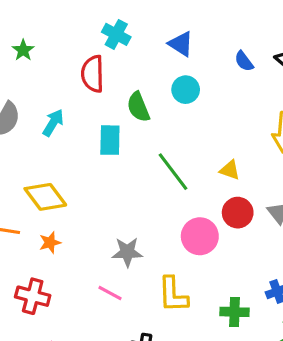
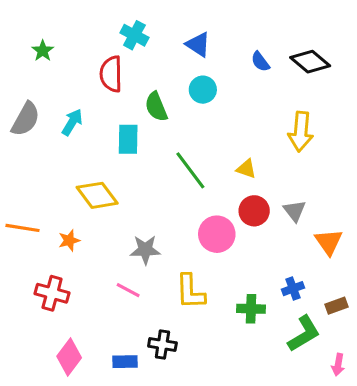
yellow diamond: (45, 197) -> (97, 195), moved

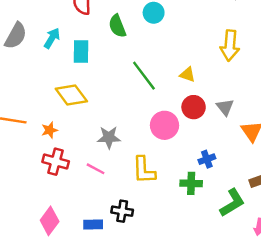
cyan rectangle: (128, 139) -> (81, 51), moved
blue cross: (293, 289) -> (207, 159), moved
red cross: (52, 293) -> (56, 162), moved

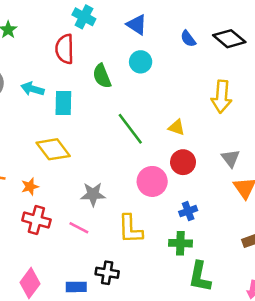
cyan arrow: (52, 38) -> (33, 89), turned -105
gray triangle: (225, 107) -> (231, 158), moved
blue cross: (207, 159) -> (188, 211), moved
green L-shape: (232, 203) -> (200, 277), moved, turned 132

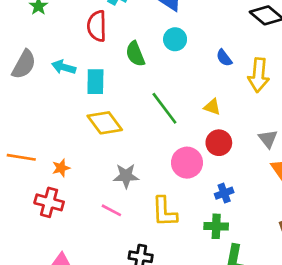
blue semicircle: (188, 39) -> (224, 58), moved
yellow diamond: (53, 149) -> (105, 123), moved
red cross: (36, 220) -> (49, 202), moved

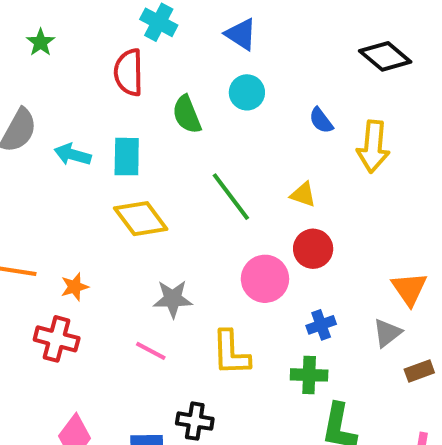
cyan arrow: (64, 67) -> (73, 155), moved
gray triangle: (268, 139) -> (387, 333), moved, turned 30

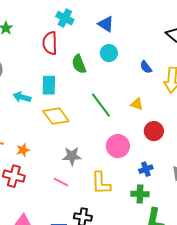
cyan arrow: (73, 155) -> (22, 97), moved
red circle: (313, 249) -> (154, 131), moved

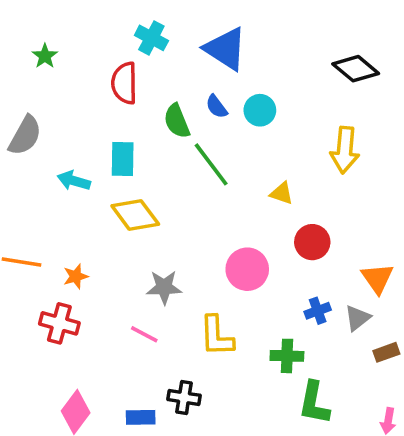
blue triangle: (106, 24) -> (226, 49), size x1.5
cyan circle: (109, 53) -> (260, 110), moved
blue semicircle: (146, 67) -> (217, 107), moved
green line: (101, 105) -> (211, 164), moved
blue cross: (146, 169) -> (318, 311), moved

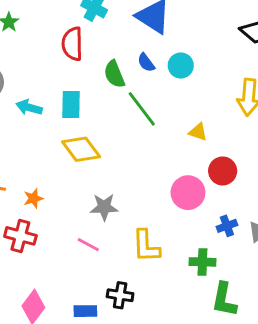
cyan arrow: (74, 181) -> (29, 107), moved
pink circle: (247, 269) -> (188, 193), moved

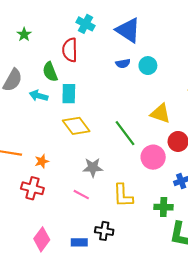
blue semicircle: (146, 63) -> (123, 63), turned -64
green semicircle: (114, 74) -> (50, 72), moved
green line: (142, 109) -> (125, 133), moved
yellow triangle: (198, 132) -> (160, 113), size x1.5

